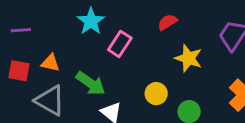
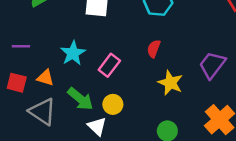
cyan star: (91, 21) -> (73, 53), moved
red semicircle: (167, 22) -> (154, 49), turned -42
yellow circle: (156, 94) -> (113, 104), moved

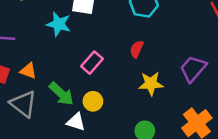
cyan star: (73, 53) -> (59, 24), moved, turned -30
yellow star: (170, 83) -> (151, 84), turned -30
white triangle: (97, 126) -> (76, 122), turned -30

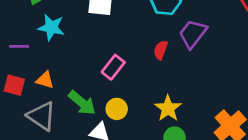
cyan star: (59, 24) -> (51, 27), moved
purple trapezoid: (193, 69) -> (193, 34), moved
yellow star: (151, 84) -> (168, 108), moved, turned -30

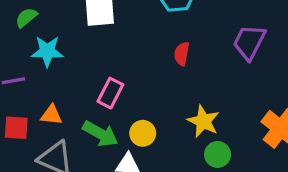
purple trapezoid: (193, 34) -> (249, 42), moved
pink rectangle: (113, 67) -> (110, 93), moved

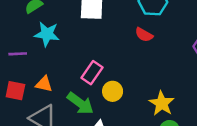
red semicircle: (182, 54) -> (144, 35), moved, turned -78
yellow circle: (143, 133) -> (113, 91), moved

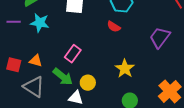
purple line: (18, 54) -> (14, 22), moved
yellow circle: (113, 91) -> (88, 83), moved
yellow star: (162, 103) -> (125, 69), moved

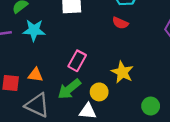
yellow star: (125, 69) -> (122, 72), moved
green arrow: (63, 77) -> (69, 89), turned 110

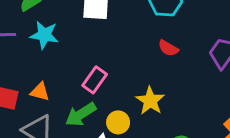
red semicircle: (120, 23) -> (168, 48), moved

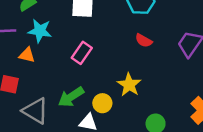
pink rectangle: (95, 80) -> (82, 53), moved
orange triangle: (40, 92) -> (27, 55), moved

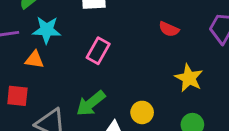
yellow star: (129, 85) -> (189, 78), moved
yellow circle: (102, 103) -> (142, 112), moved

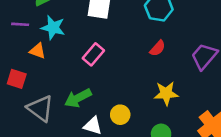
red semicircle: (169, 29) -> (158, 48), turned -84
yellow star: (189, 78) -> (166, 93), turned 30

